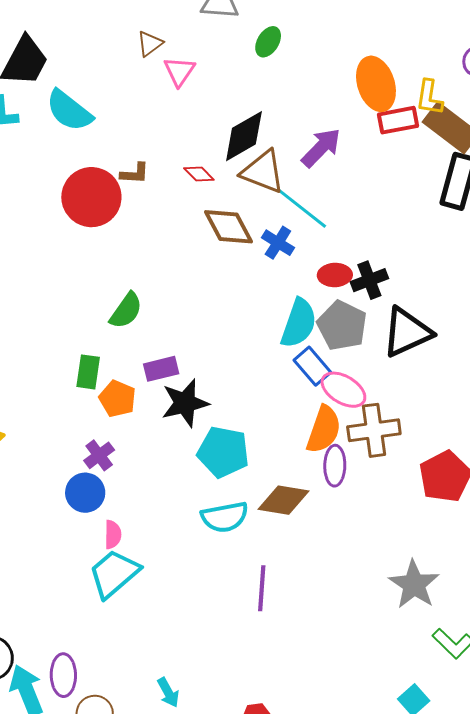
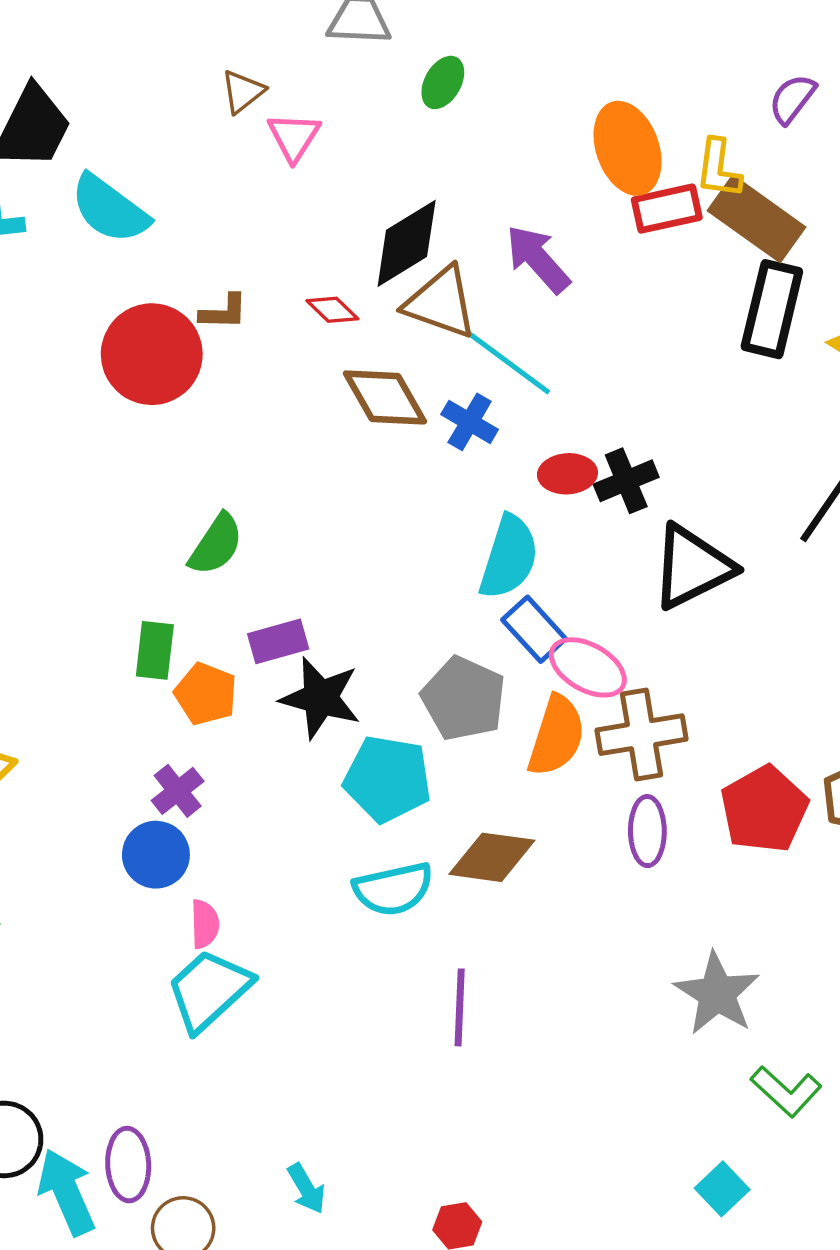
purple arrow: (321, 148) -> (538, 259), turned -84
gray pentagon: (342, 326) -> (464, 699), moved
black star: (185, 403) -> (320, 698), turned 30
purple ellipse: (335, 466) -> (647, 831), moved

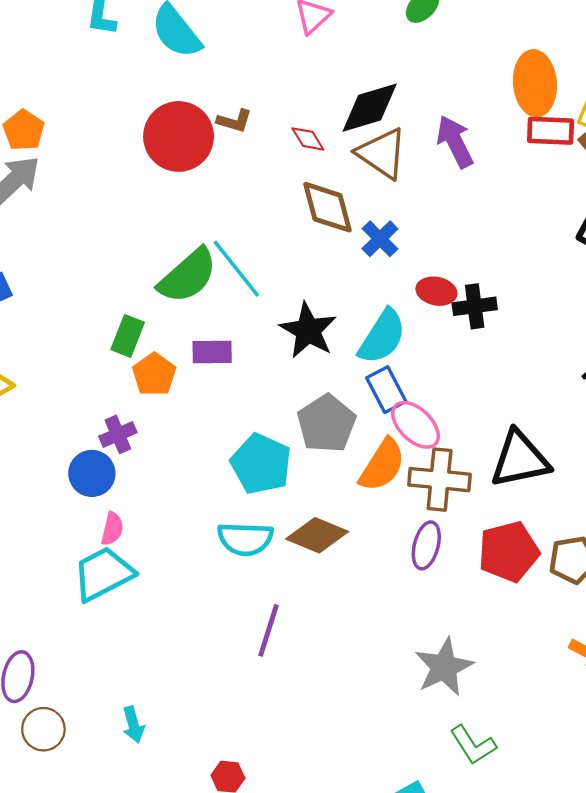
cyan line: (509, 363) -> (236, 269), moved
green semicircle: (216, 545) -> (188, 276), size x1.4
black triangle: (692, 567) -> (520, 459), moved
black star: (320, 698) -> (308, 330), moved

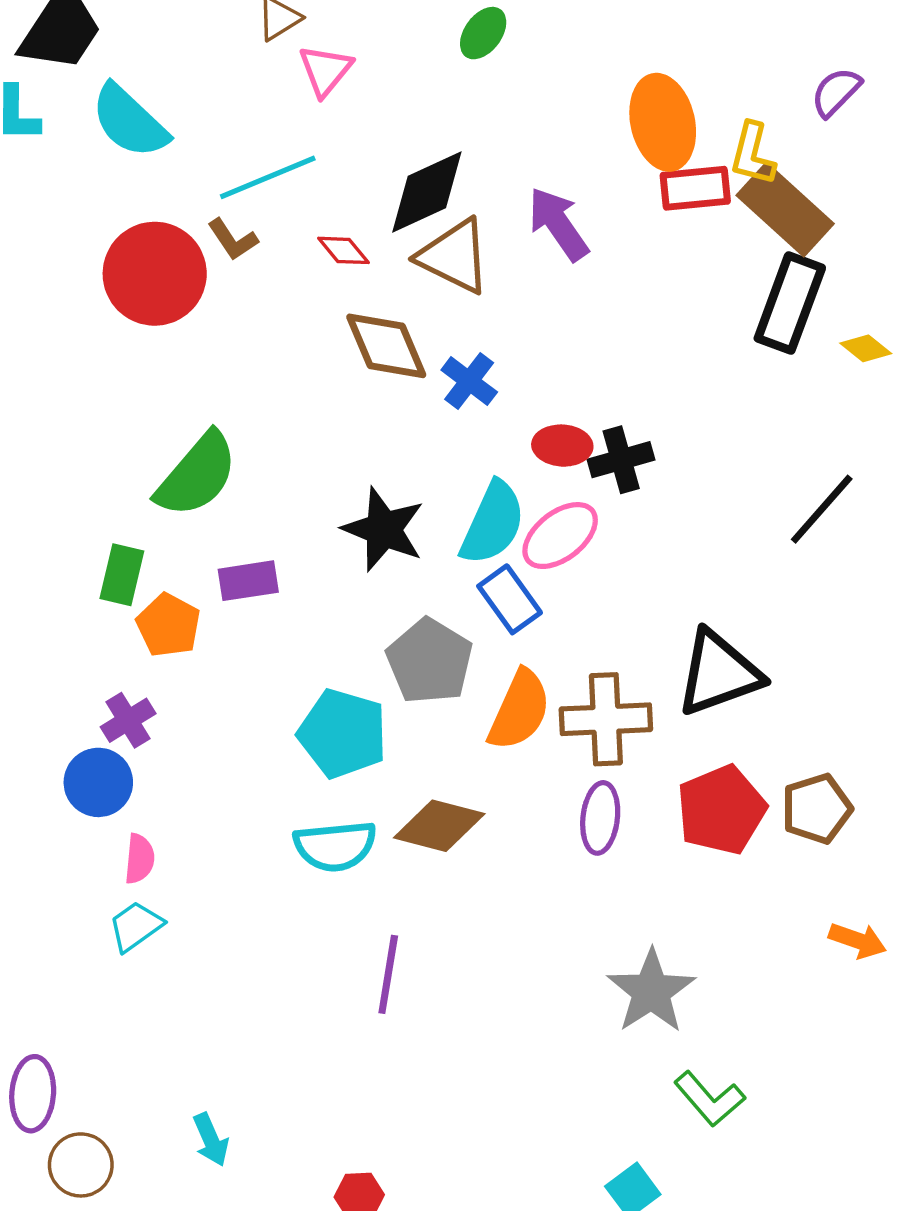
brown L-shape: (234, 121) -> (233, 240), turned 48
cyan line: (236, 269) -> (268, 177), moved, turned -66
pink ellipse: (416, 425) -> (560, 536), moved, turned -74
cyan trapezoid: (103, 574) -> (136, 926), size x0.6

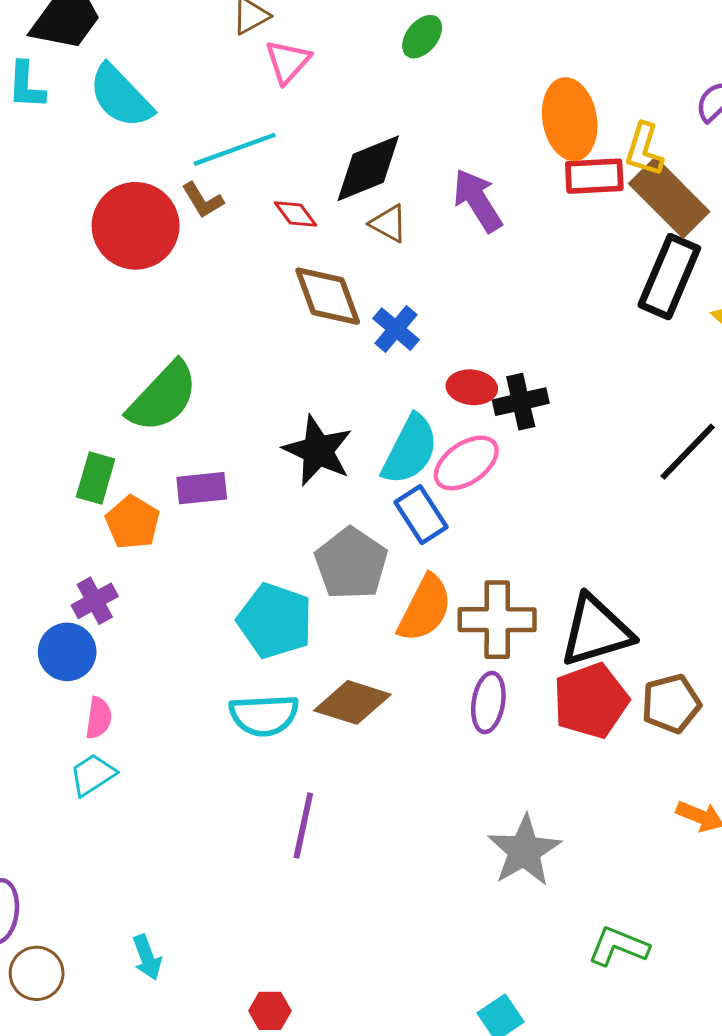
brown triangle: (454, 256) -> (389, 223), size x0.6
black triangle: (719, 673) -> (596, 631), moved
green L-shape: (710, 1099) -> (618, 946), moved, turned 150

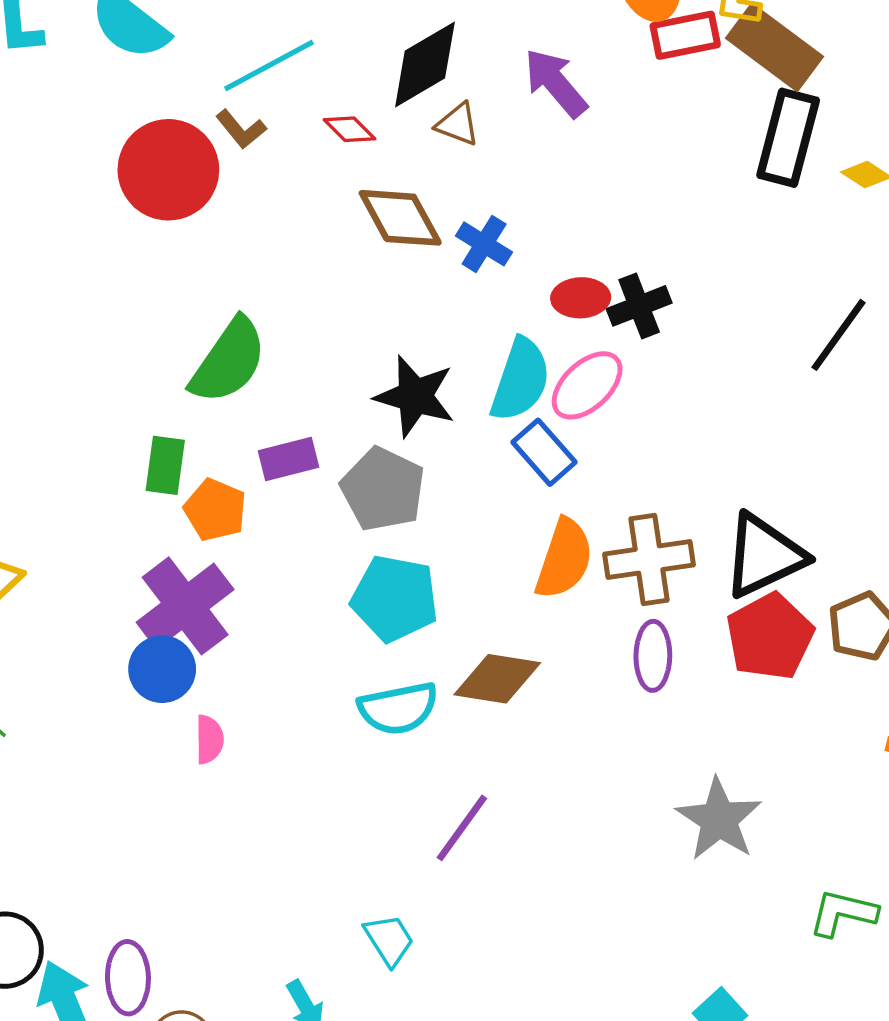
gray pentagon: (351, 563) -> (383, 489), moved
purple cross: (95, 601) -> (185, 606), size x1.8
cyan trapezoid: (93, 775) -> (389, 940), moved, turned 99
purple line: (303, 826) -> (462, 828), turned 32

